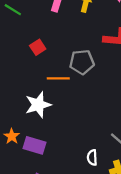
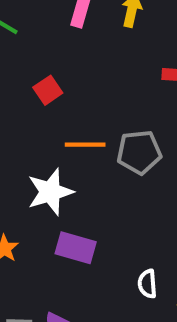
gray pentagon: (82, 62) -> (139, 152), moved
purple rectangle: (35, 145) -> (76, 248), moved

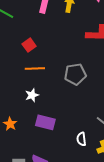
orange line: (85, 145) -> (35, 68), moved
white star: (50, 192) -> (32, 95), size x0.6

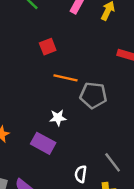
orange line: (35, 68) -> (66, 78), moved
white star: (32, 95) -> (58, 118), moved

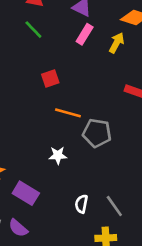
purple rectangle: (43, 143) -> (26, 193), moved
white semicircle: (81, 174) -> (81, 204), moved

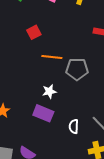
purple rectangle: (26, 193) -> (43, 113), moved

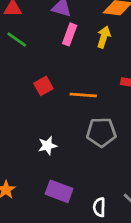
orange line: (52, 57) -> (83, 95), moved
white star: (49, 91) -> (47, 146), moved

